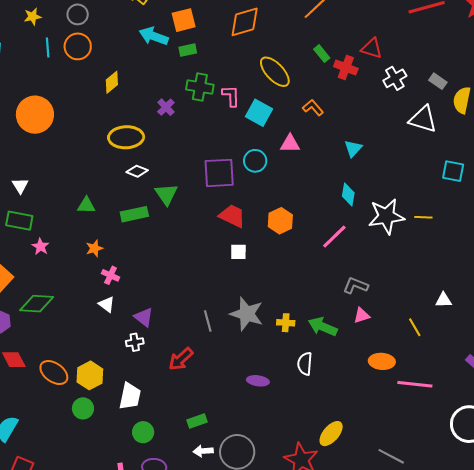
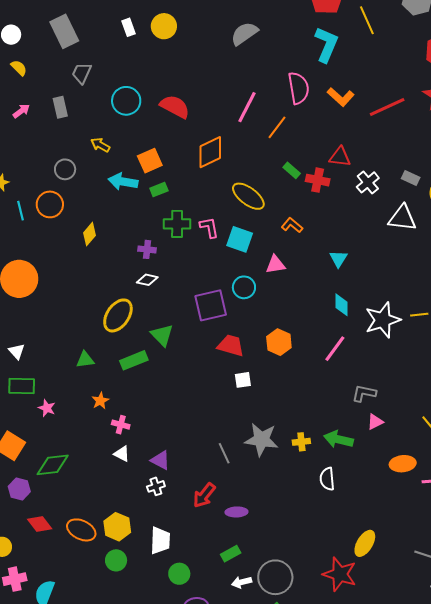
gray circle: (78, 14) -> (65, 169), moved
purple cross: (166, 107) -> (147, 249), turned -30
yellow ellipse: (126, 137) -> (118, 315), moved, turned -44
white diamond: (137, 171) -> (147, 280), moved
purple ellipse: (258, 381) -> (236, 512), moved

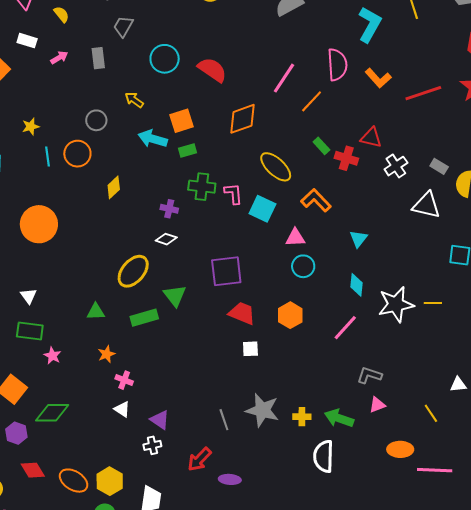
orange L-shape: (292, 225) -> (316, 200), size x1.4
cyan circle: (244, 287) -> (303, 266), moved
white semicircle: (327, 479) -> (323, 456), size x1.4

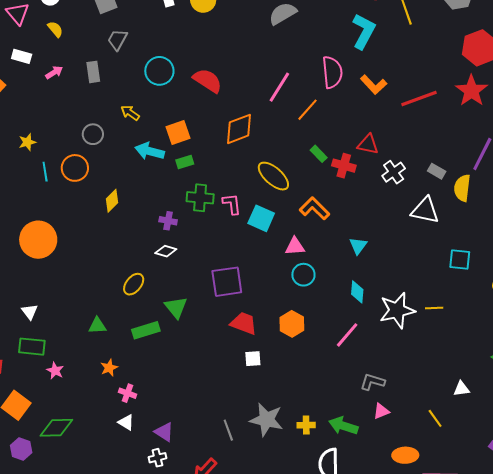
yellow ellipse: (133, 271) -> (134, 284), size x0.7

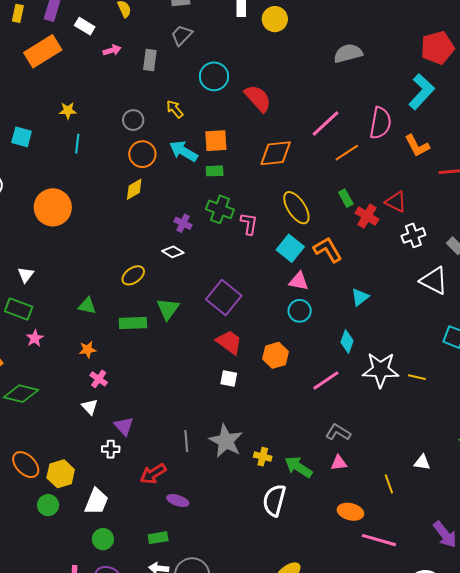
orange circle: (75, 168) -> (142, 154), moved
cyan square: (261, 218) -> (290, 248), moved
purple square: (227, 282) -> (224, 297), turned 32

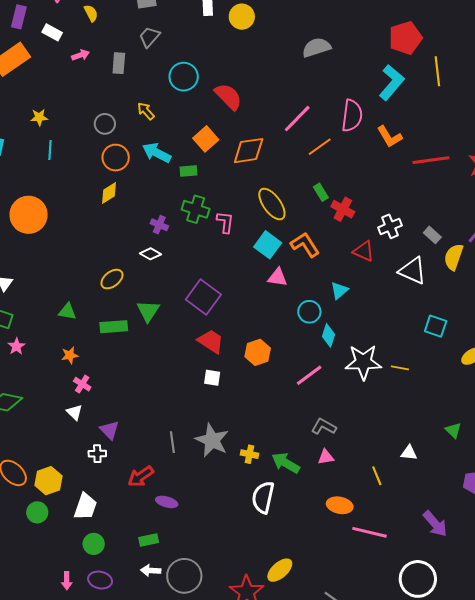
orange square: (216, 141) -> (206, 139), moved, turned -35
red triangle: (396, 202) -> (364, 251), moved
cyan circle: (300, 311) -> (309, 312), moved

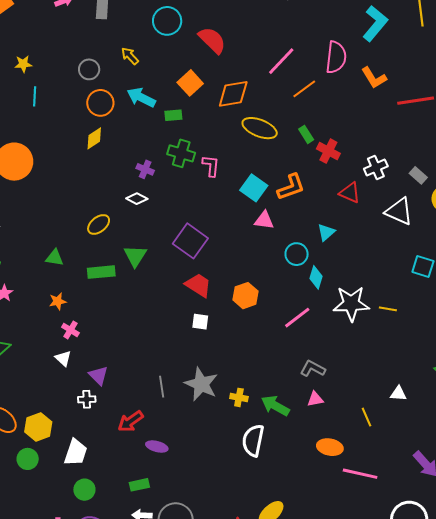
yellow ellipse: (272, 204) -> (260, 128), moved, turned -32
orange L-shape: (305, 245) -> (291, 187), turned 104

